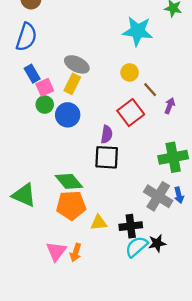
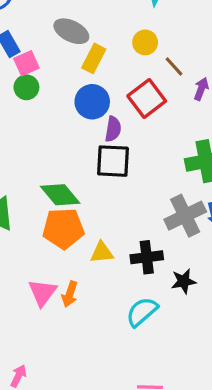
yellow rectangle: (72, 84) -> (94, 58), moved
blue circle: (68, 115) -> (92, 102), moved
gray cross: (158, 196) -> (185, 216), turned 32
cyan semicircle: (136, 247) -> (142, 312), moved

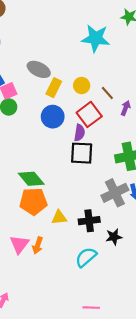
yellow circle: (145, 42) -> (82, 86), moved
purple semicircle: (113, 129) -> (79, 133), moved
black square: (113, 161) -> (82, 153), moved

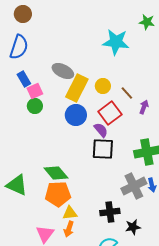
yellow rectangle: (54, 88) -> (77, 88), size x1.5
purple semicircle: (79, 133) -> (101, 130), turned -49
yellow triangle: (59, 217) -> (70, 213), moved
orange arrow: (38, 245) -> (69, 229), moved

